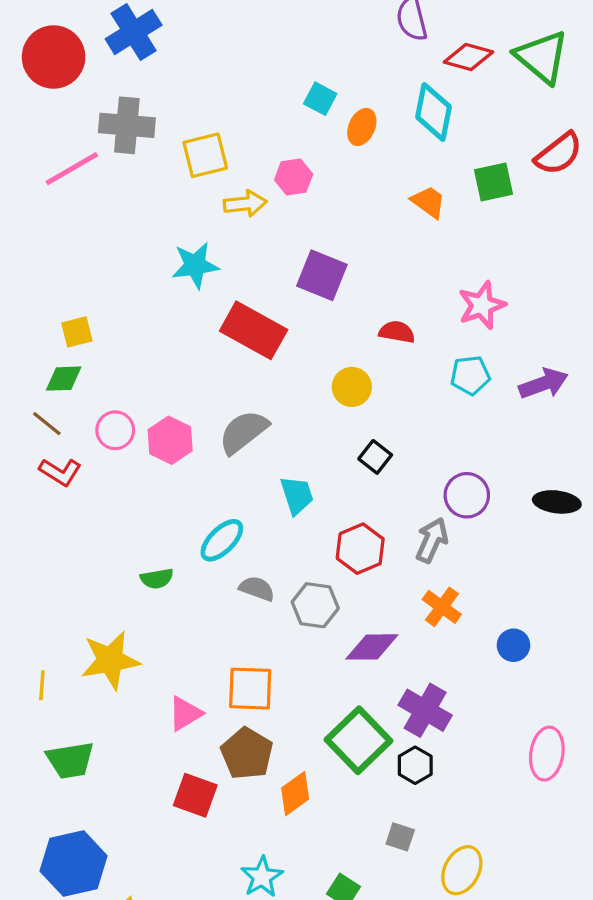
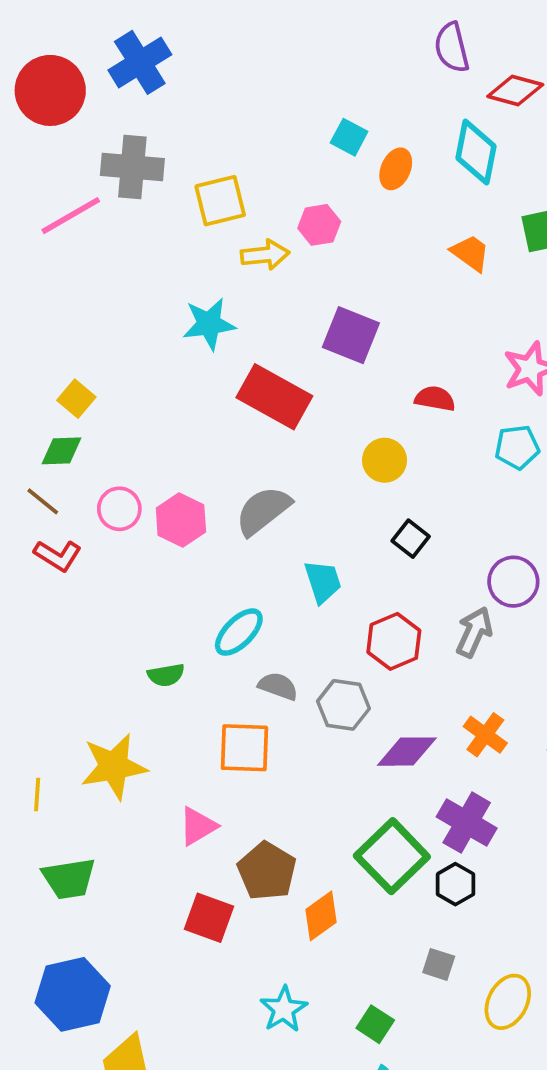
yellow square: (77, 332) -> (76, 399), turned -36
orange cross: (442, 607) -> (485, 735), moved
orange square: (250, 689) -> (244, 748), moved

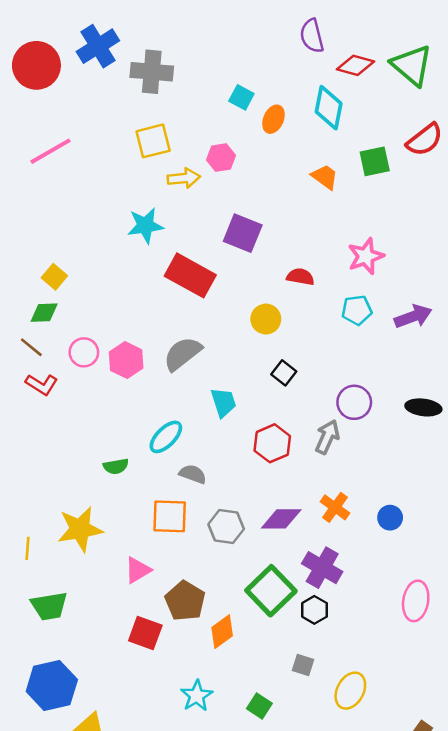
gray cross: (132, 167) -> (152, 72), moved
gray hexagon: (343, 705) -> (226, 527), moved

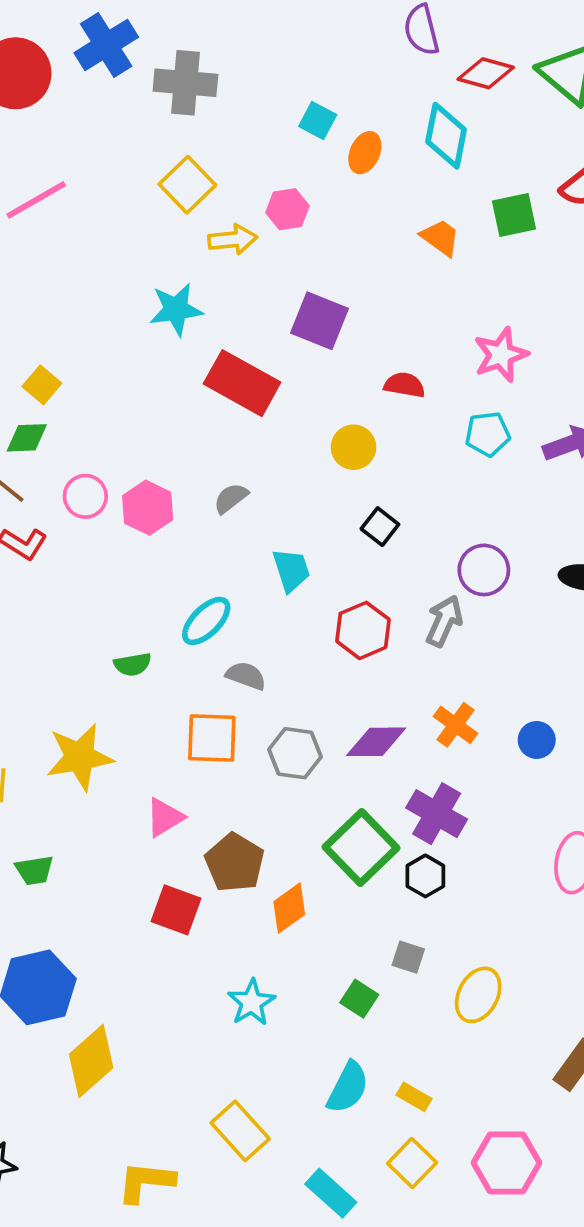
yellow square: (153, 141) -> (187, 185), turned -30
gray semicircle: (183, 354) -> (231, 498), size x0.6
green trapezoid: (49, 606) -> (34, 870), size x0.7
green square: (259, 706) -> (359, 999), moved

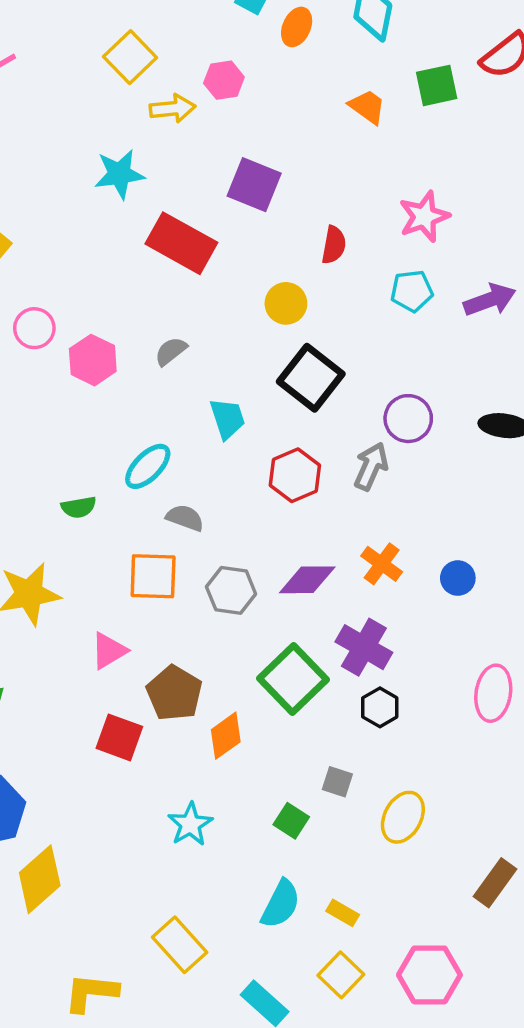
red semicircle: (405, 385) -> (334, 245), turned 90
pink circle: (85, 496) -> (34, 328), moved
black square: (380, 527) -> (311, 378), size x1.8
black hexagon: (425, 876) -> (380, 707), moved

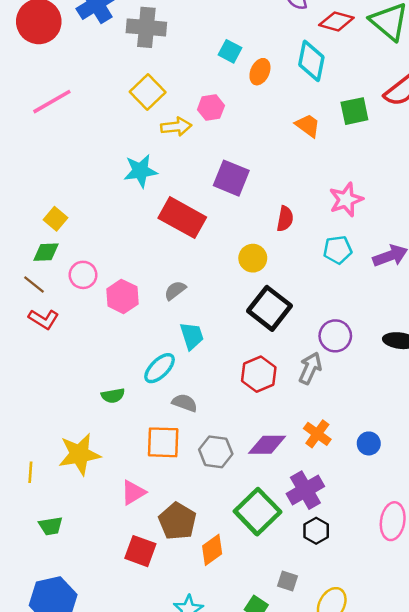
cyan trapezoid: (227, 419) -> (192, 336), moved
purple cross: (364, 647) -> (305, 490), turned 30

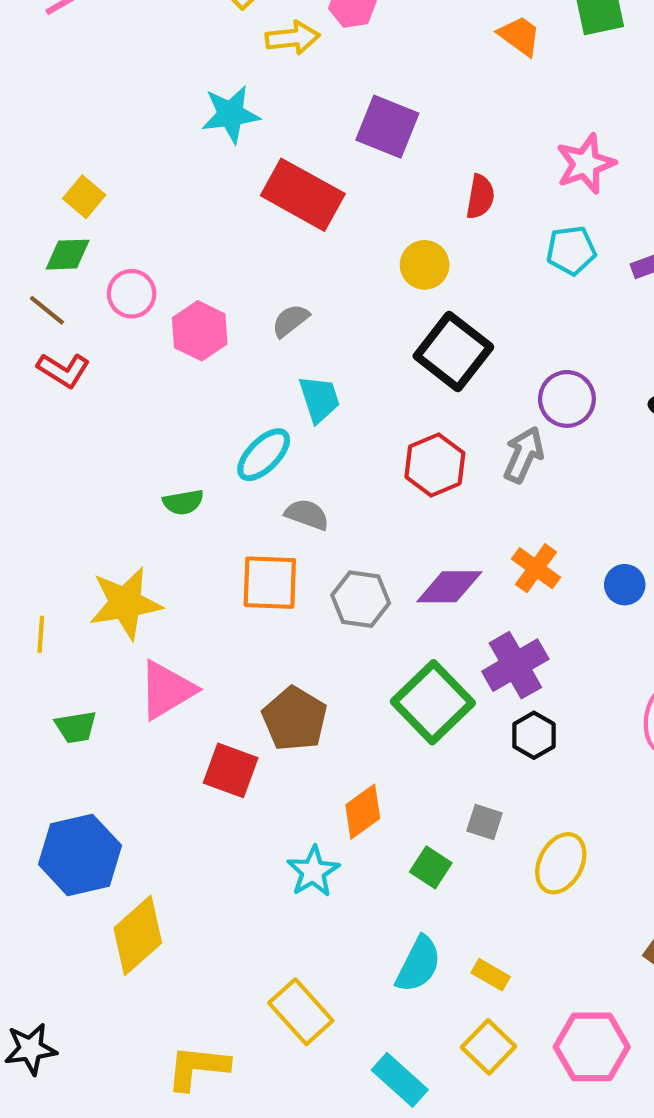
pink triangle: (133, 492) -> (167, 690), moved, size x1.4
orange diamond: (212, 550) -> (363, 812), moved

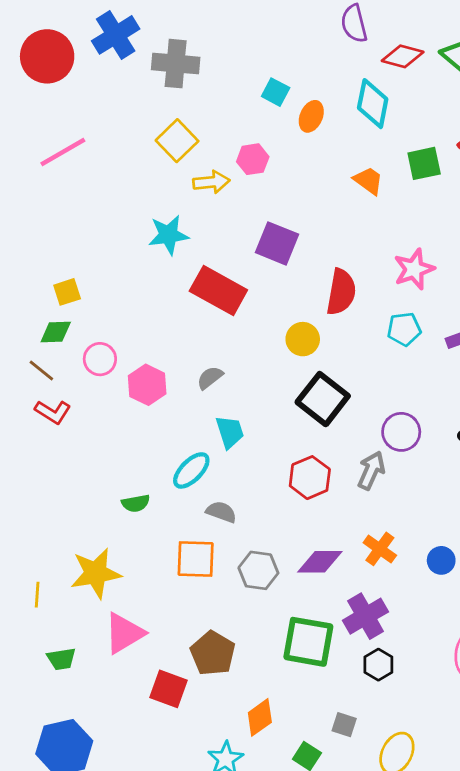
yellow square: (84, 197) -> (67, 292), turned 32
red semicircle: (480, 197) -> (341, 292), size x1.5
green square: (433, 702) -> (308, 642), turned -36

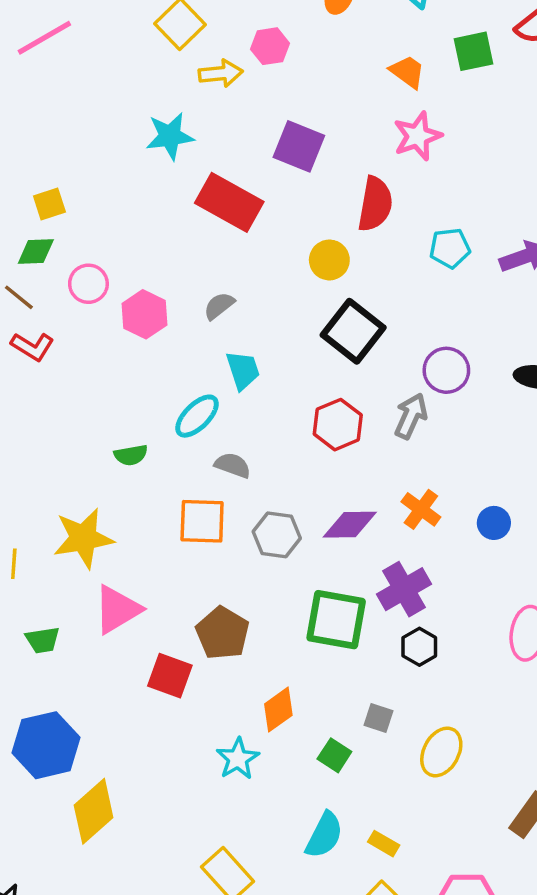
pink star: (414, 269) -> (418, 136), moved

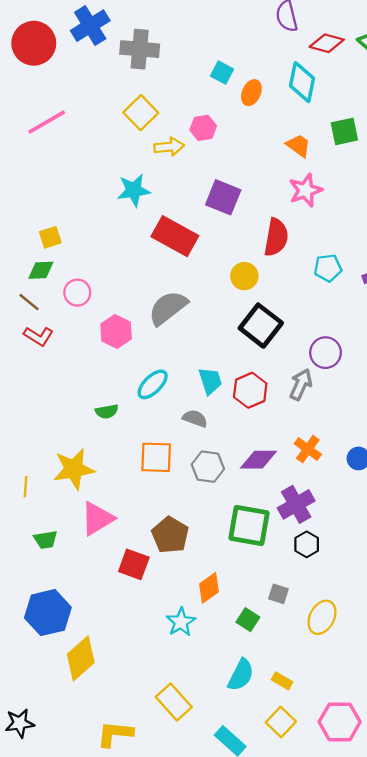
gray semicircle: (219, 306) -> (168, 308), size x1.8
pink hexagon: (144, 314) -> (116, 331), moved
cyan trapezoid: (243, 370) -> (210, 381), moved
gray semicircle: (233, 465) -> (195, 418), moved

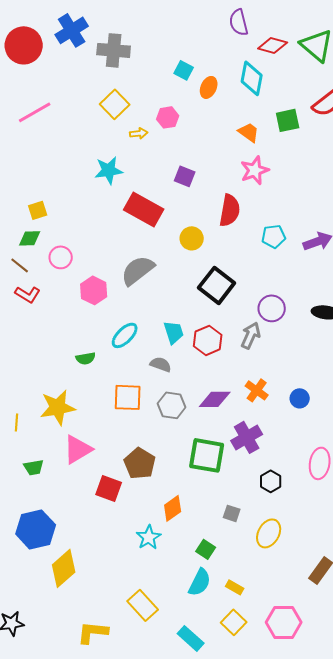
yellow arrow: (169, 147) -> (139, 133), size x0.7
purple square: (223, 197) -> (185, 176), size x0.7
yellow circle: (244, 276) -> (192, 238), moved
black hexagon: (307, 544) -> (271, 481), moved
green square: (248, 620) -> (206, 549), moved

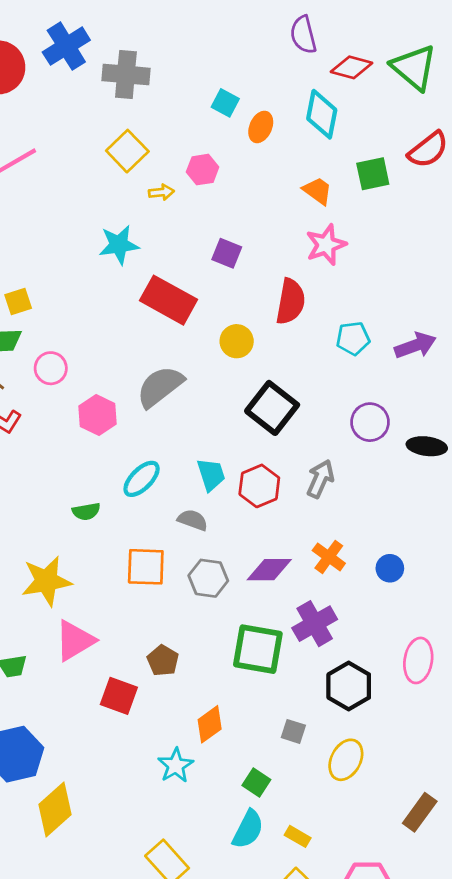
purple circle: (272, 308) -> (370, 422), moved
brown pentagon: (140, 463) -> (163, 660), size x0.7
black hexagon: (271, 481) -> (349, 686), size x1.5

